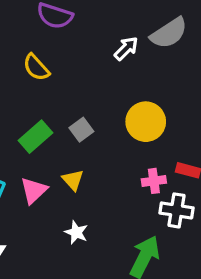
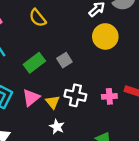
yellow circle: (146, 122) -> (105, 36), moved
yellow triangle: (73, 180) -> (53, 102), moved
white cross: (177, 210) -> (75, 95), moved

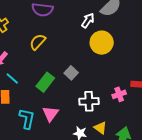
yellow semicircle: (38, 18) -> (38, 42), turned 96
yellow triangle: (53, 102) -> (100, 128), moved

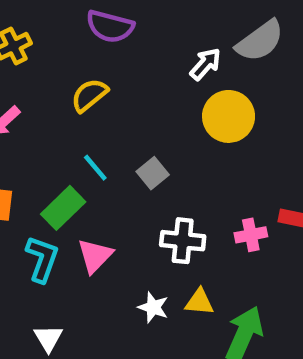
cyan line: (12, 78) -> (95, 168), moved
green rectangle: (45, 82) -> (63, 208), moved
yellow triangle: (100, 128) -> (199, 302), turned -40

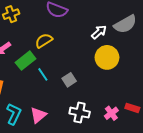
green rectangle: (63, 208) -> (26, 61), moved
pink cross: (251, 235) -> (111, 113), turned -32

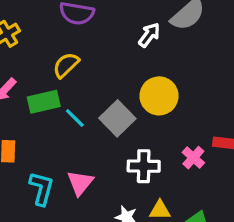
yellow circle: (107, 57) -> (159, 96), moved
green rectangle: (26, 61) -> (44, 102), turned 36
gray square: (69, 80) -> (117, 118), size x1.5

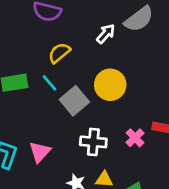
yellow semicircle: (66, 65) -> (59, 53), moved
cyan line: (75, 118) -> (50, 83), moved

